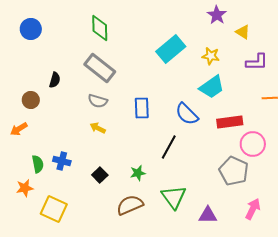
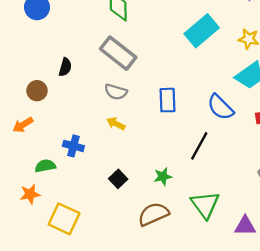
blue cross: (62, 161) -> (73, 146), moved
green semicircle: (38, 164) -> (45, 166), turned -90

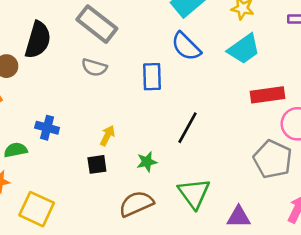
black semicircle: (65, 67) -> (38, 40), size x1.8
blue semicircle: (220, 107) -> (186, 46), moved
yellow arrow: (116, 124) -> (107, 136), moved, turned 90
black square: (118, 179) -> (97, 164), turned 36

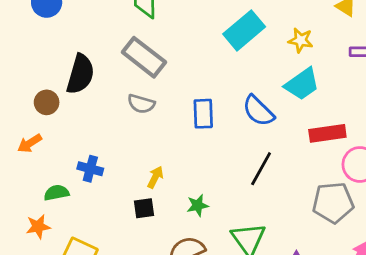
blue semicircle: (186, 46) -> (258, 111), moved
black line: (187, 128) -> (261, 169), moved
gray pentagon: (273, 159) -> (333, 203), turned -30

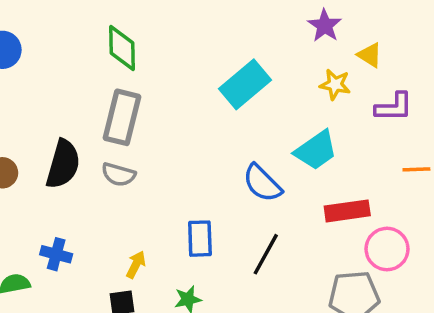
yellow star: (301, 40) -> (335, 84), moved
gray rectangle: (144, 57) -> (122, 117), turned 66
black semicircle: (80, 74) -> (63, 164), moved
blue rectangle: (203, 114) -> (200, 239), moved

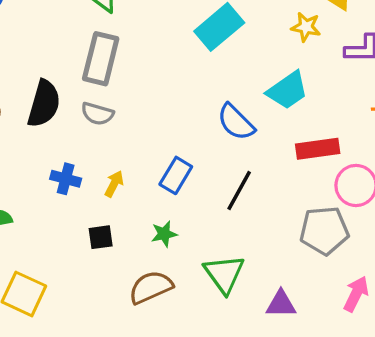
blue rectangle: (200, 239) -> (176, 175), turned 33
blue cross: (56, 254) -> (66, 179), moved
yellow arrow: (136, 265) -> (114, 184), moved

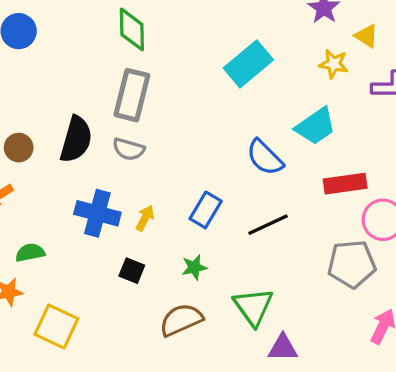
blue cross: (66, 179) -> (97, 213), size x1.5
black line: (239, 190) -> (268, 225), turned 36
black square: (101, 237) -> (132, 271), turned 30
purple triangle: (281, 304) -> (283, 348), moved

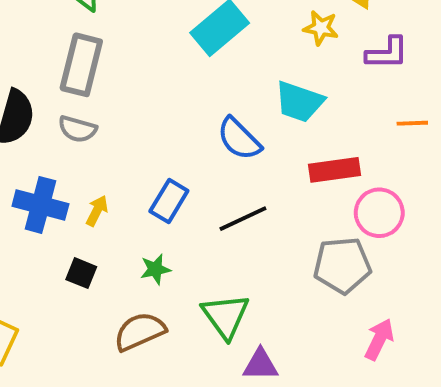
cyan trapezoid: (316, 126) -> (299, 102), turned 54

